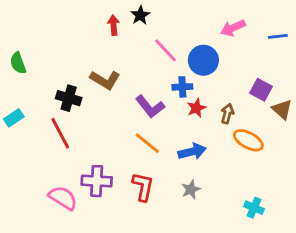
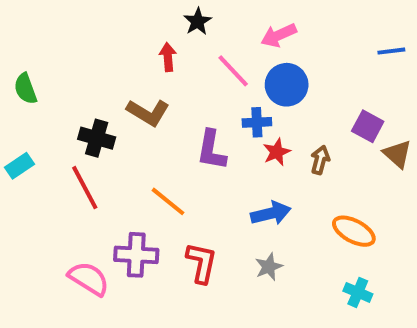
red arrow: (114, 25) -> (168, 57), moved
pink arrow: (233, 28) -> (279, 35), moved
purple L-shape: (150, 107) -> (211, 150), turned 48
orange ellipse: (248, 140) -> (354, 231), moved
orange line: (147, 143) -> (168, 201), moved

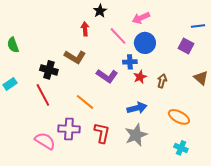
purple square: (368, 126) -> (186, 46), moved
purple L-shape: (211, 150) -> (107, 76), turned -65
gray star: (269, 267) -> (136, 135), size x1.6

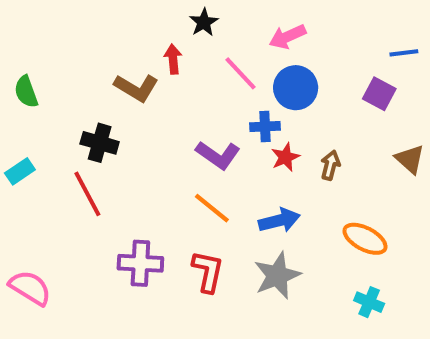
brown L-shape: (75, 57) -> (136, 88), moved
orange line: (85, 102) -> (212, 208), moved
pink semicircle: (45, 141) -> (30, 288), moved

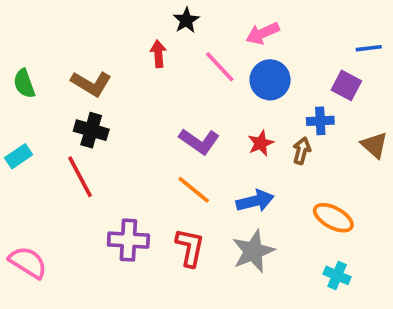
brown L-shape: (136, 88) -> (91, 84), moved
blue cross: (265, 126) -> (320, 121), moved

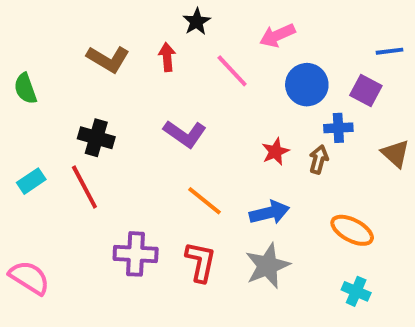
blue circle: (270, 80) -> (307, 85), moved
brown L-shape: (91, 84) -> (108, 59), moved
purple L-shape: (199, 141) -> (185, 134), moved
cyan rectangle: (19, 156) -> (31, 181), moved

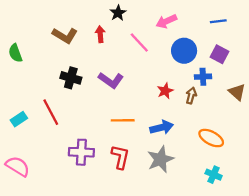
blue line: (390, 51) -> (218, 21), moved
black cross: (96, 138) -> (71, 78), moved
cyan rectangle: (31, 181) -> (19, 119), moved
orange line: (204, 201) -> (123, 120), turned -40

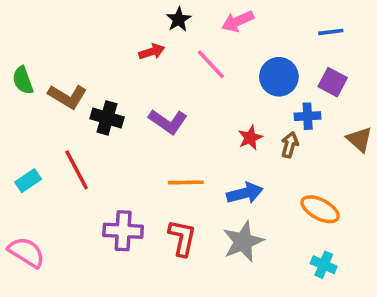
pink arrow: (166, 21) -> (238, 21), moved
red arrow: (100, 34) -> (152, 52), turned 77
brown L-shape: (65, 35) -> (68, 96), moved

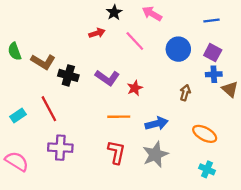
pink arrow: (238, 21) -> (152, 14), turned 54
blue cross: (308, 116) -> (214, 74), moved
red star: (250, 138) -> (135, 88), moved
purple cross: (123, 231) -> (60, 148), moved

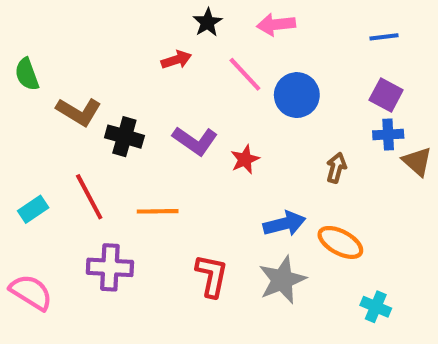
pink arrow: (152, 14) -> (276, 24), turned -36
blue circle: (178, 49) -> (297, 95), moved
green semicircle: (14, 51) -> (27, 74), moved
orange line: (119, 117) -> (158, 211), moved
orange ellipse: (205, 134) -> (340, 242), moved

